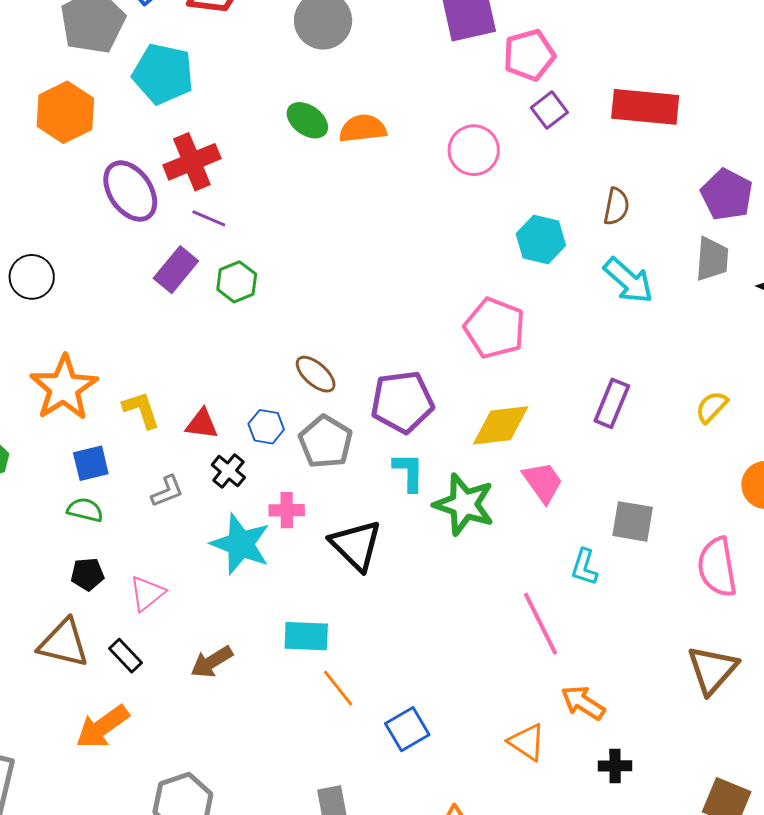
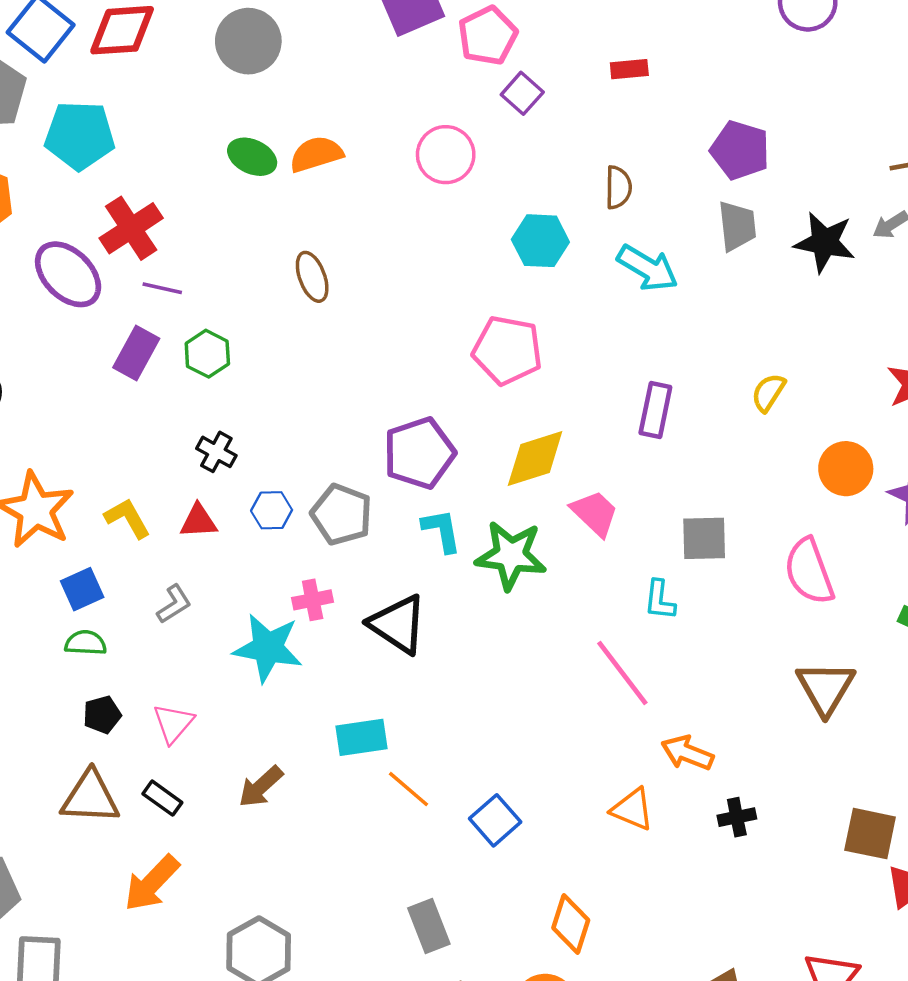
red rectangle: (645, 107) -> (629, 69), size x0.5
brown ellipse: (316, 374) -> (312, 277), moved, turned 39
black cross: (228, 471) -> (216, 452), moved

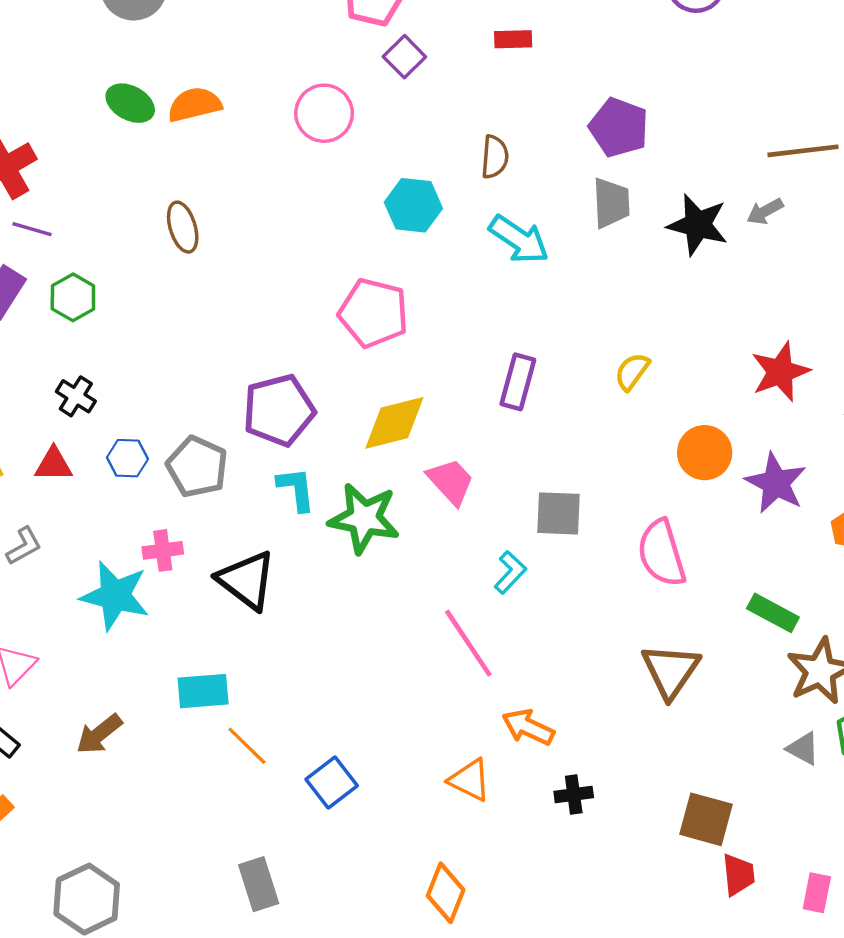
cyan L-shape: (660, 600) -> (510, 572), turned -147
orange diamond: (571, 924) -> (446, 893), moved

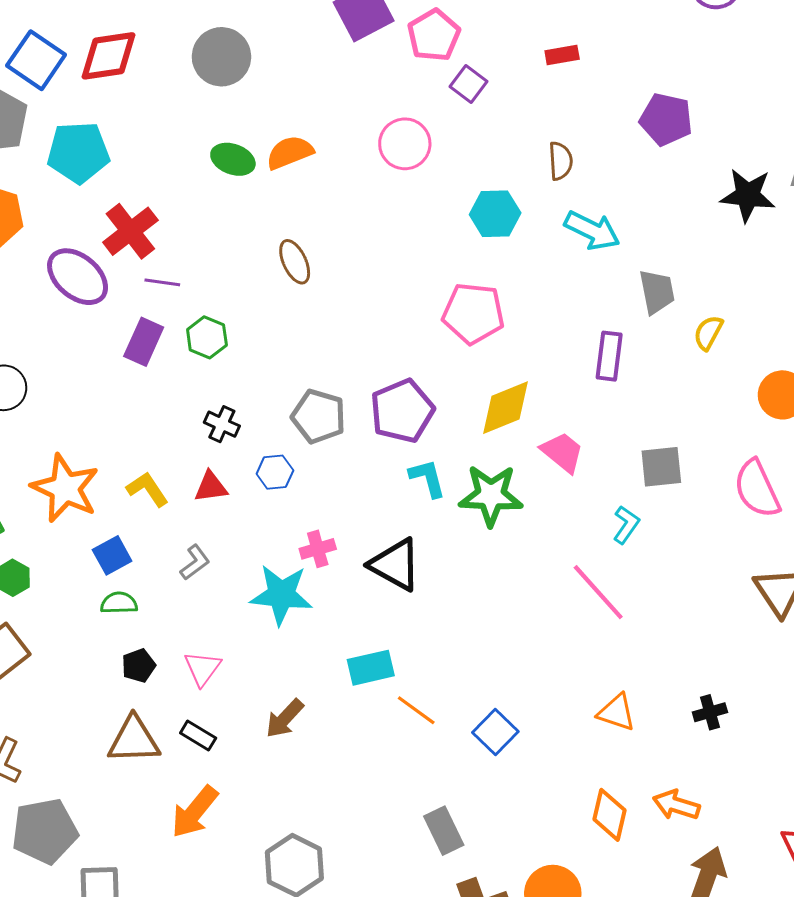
gray trapezoid: (611, 203) -> (657, 292), moved
gray pentagon: (197, 467) -> (319, 416), moved
orange arrow: (528, 727) -> (676, 805), moved

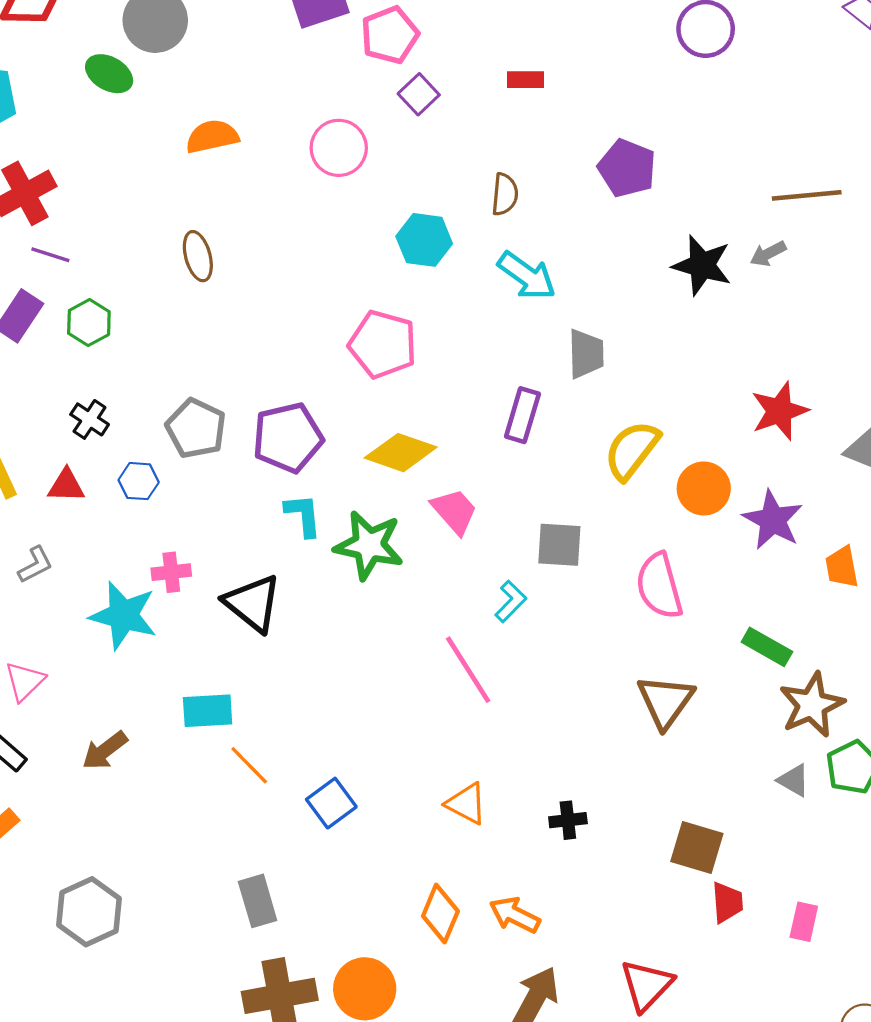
green ellipse: (233, 159) -> (109, 74), moved
yellow semicircle: (708, 333) -> (632, 450), moved, size x1.6
yellow diamond: (506, 408) -> (401, 453), turned 32

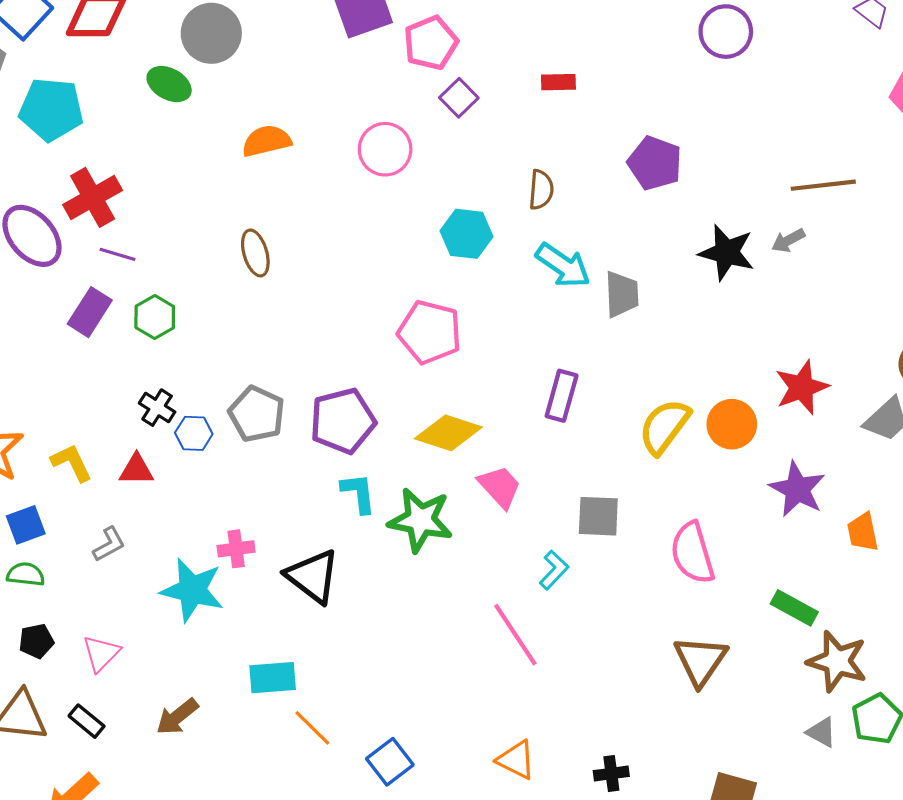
gray trapezoid: (586, 354) -> (622, 294), moved
blue hexagon: (139, 481) -> (194, 433), moved
orange circle: (704, 488) -> (732, 424), moved
brown star: (812, 705) -> (837, 661), turned -30

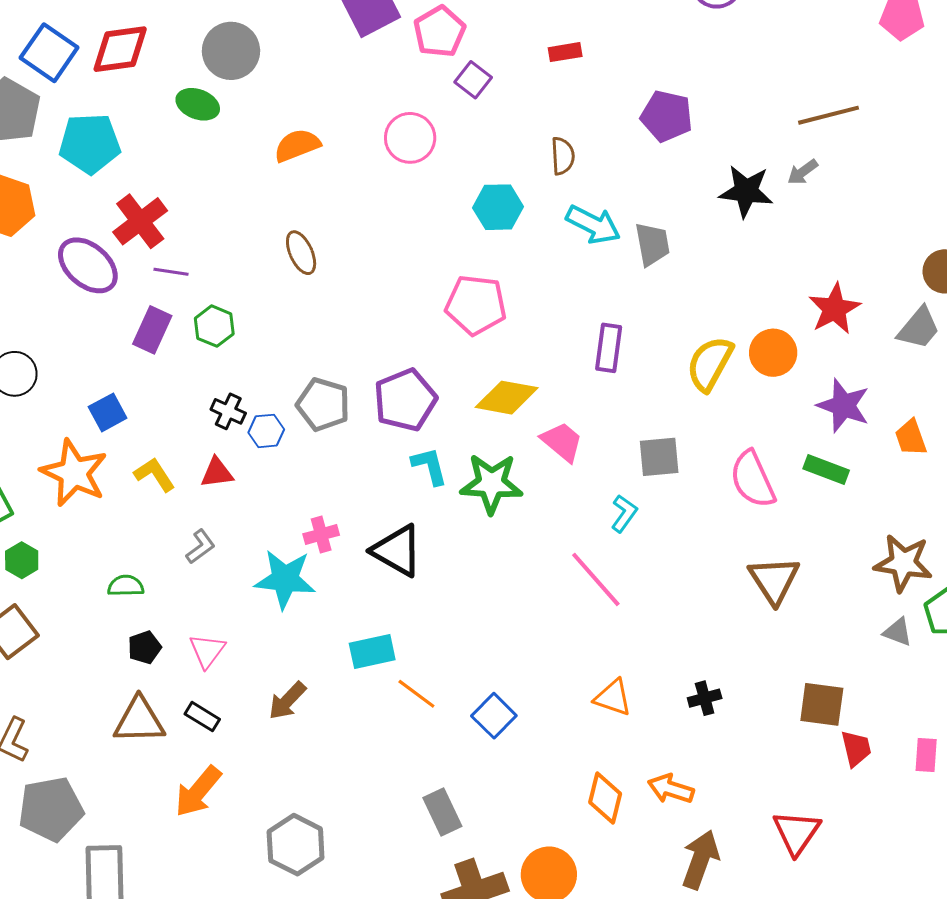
blue square: (26, 525) -> (108, 412), moved
green rectangle: (794, 608) -> (826, 470), moved

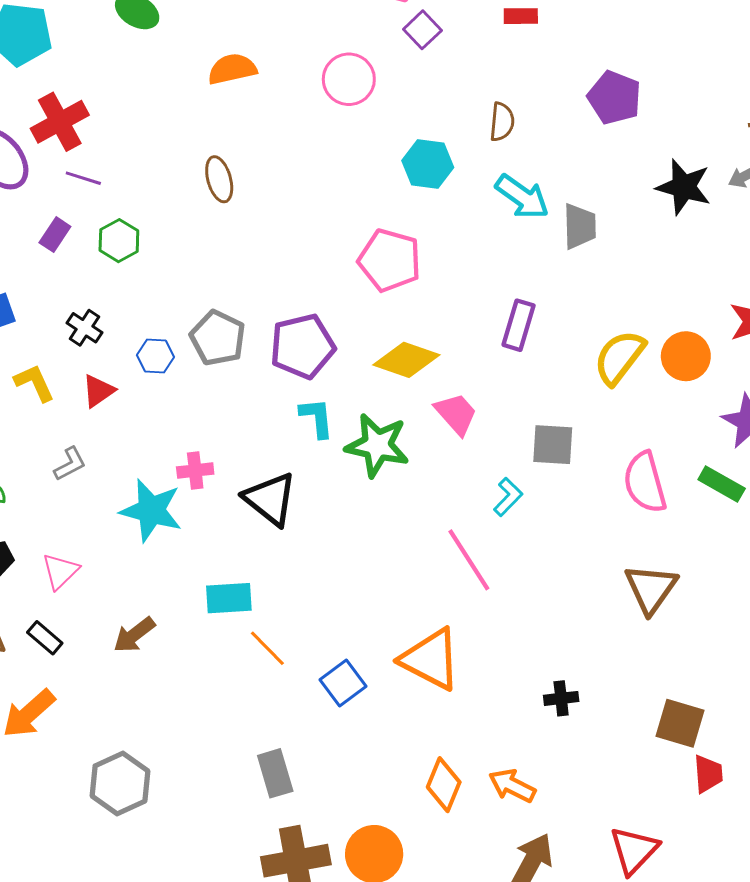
purple rectangle: (152, 330) -> (55, 235), size x0.7
black cross: (228, 411) -> (85, 328), moved
red triangle: (217, 473) -> (98, 391), turned -36
orange triangle: (613, 698) -> (431, 659), moved, size x1.6

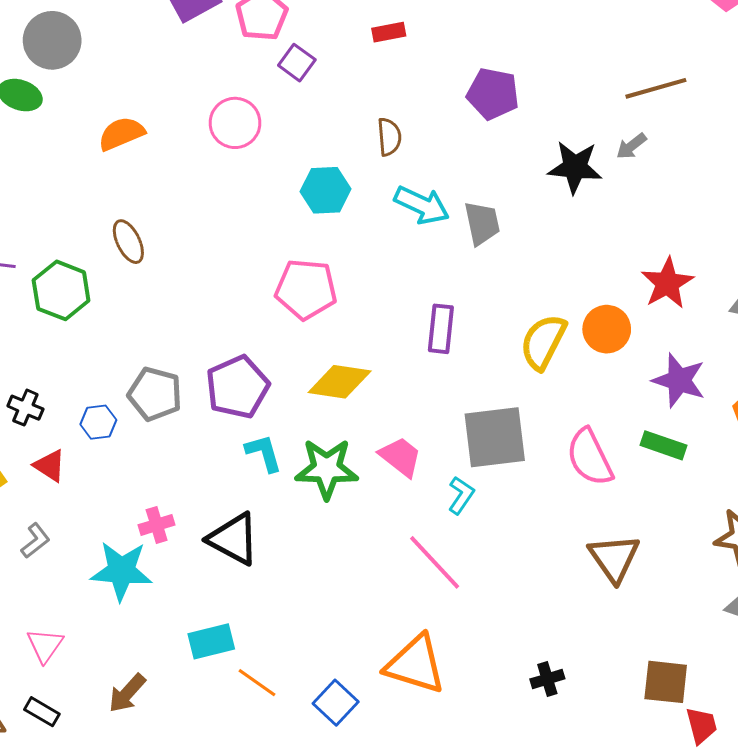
green hexagon: (119, 241) -> (61, 290), moved, size x1.4
red triangle: (98, 391) -> (50, 466), turned -42
pink trapezoid: (456, 414) -> (400, 457), moved
gray square: (553, 445) -> (495, 437), size x1.5

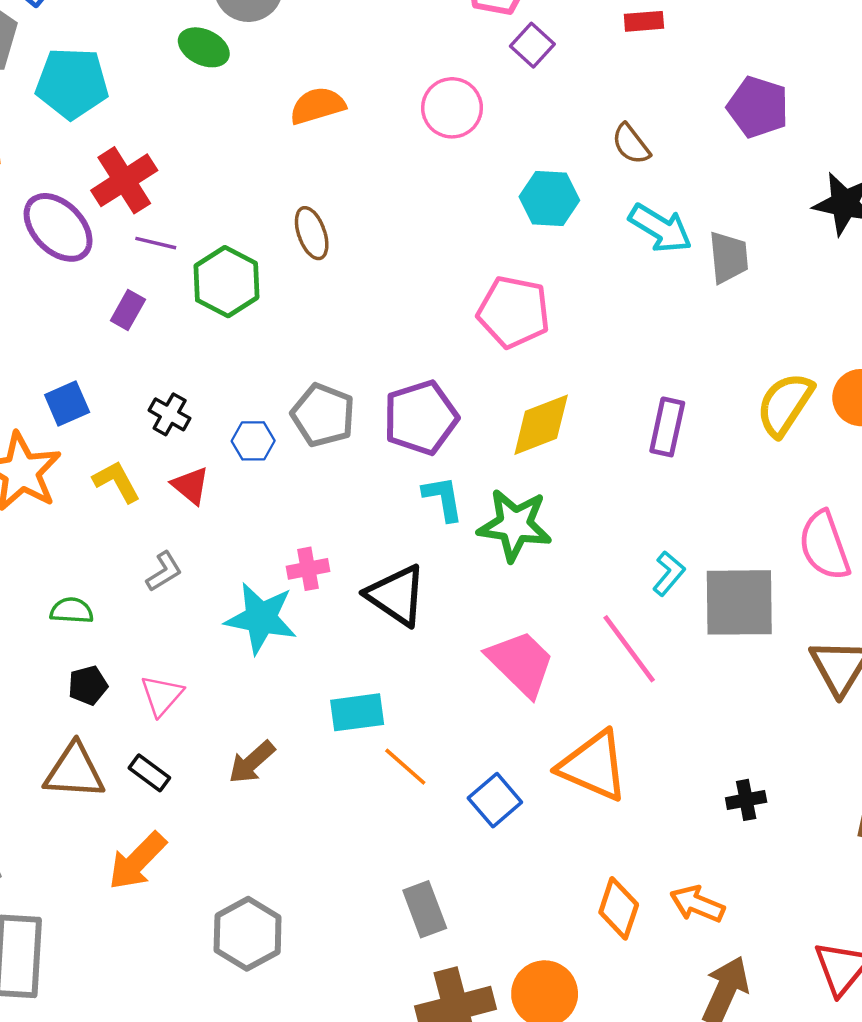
brown semicircle: (389, 137) -> (631, 144), turned 141
purple rectangle: (441, 329) -> (667, 427), moved
yellow diamond: (340, 382) -> (541, 425), turned -36
gray square: (495, 437) -> (739, 602), moved
pink trapezoid: (400, 457) -> (521, 663), moved, size x1.4

